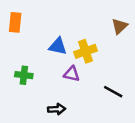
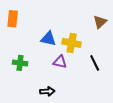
yellow cross: (85, 51) -> (72, 43), turned 30
black line: (113, 92) -> (95, 63), moved, turned 35

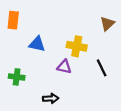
blue triangle: (48, 39) -> (37, 44), moved
green cross: (20, 63) -> (17, 77), moved

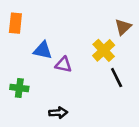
yellow cross: (77, 46) -> (104, 50), moved, turned 36
purple triangle: (64, 67) -> (63, 65), moved

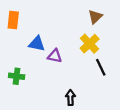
brown triangle: (123, 27) -> (95, 17), moved
black arrow: (58, 113) -> (70, 98), moved, turned -88

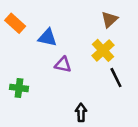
orange rectangle: (13, 20) -> (15, 23), turned -54
blue triangle: (37, 44) -> (47, 37), moved

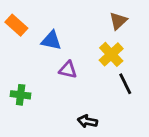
black arrow: (81, 112) -> (87, 121), turned -78

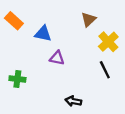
brown triangle: (118, 21) -> (89, 20), moved
yellow cross: (111, 54) -> (108, 42), moved

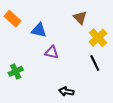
brown triangle: (89, 20) -> (80, 18), turned -32
green cross: (17, 79) -> (16, 71), turned -32

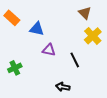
brown triangle: (80, 18) -> (85, 13), moved
black line: (95, 63) -> (75, 60), moved

